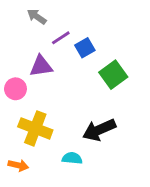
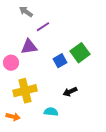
blue square: (85, 48) -> (60, 61), moved
yellow cross: (35, 128) -> (25, 91), turned -35
black arrow: (99, 130) -> (70, 92), size x0.6

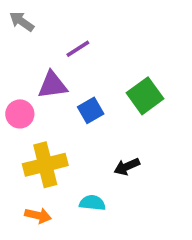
gray arrow: (26, 12) -> (22, 22), moved
blue square: (60, 61) -> (91, 110), moved
orange arrow: (13, 117) -> (38, 216), moved

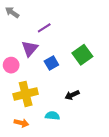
purple triangle: (52, 85) -> (30, 49), turned -42

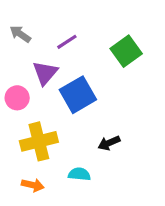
gray arrow: (12, 12) -> (20, 34), moved
green square: (82, 55) -> (126, 51), moved
blue square: (51, 63) -> (78, 95), size x1.6

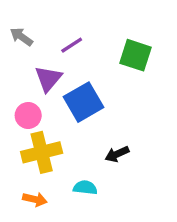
green square: (126, 51) -> (135, 55), turned -36
pink circle: (17, 98) -> (28, 115), moved

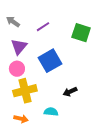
purple triangle: (48, 79) -> (19, 47), moved

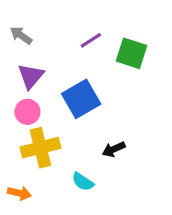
purple line: (43, 27) -> (91, 40), moved
cyan semicircle: (51, 112) -> (83, 182), turned -152
orange arrow: (21, 119) -> (19, 193), moved

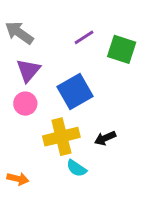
gray arrow: (21, 35) -> (19, 33), size x1.4
yellow cross: (40, 148) -> (61, 137), moved

